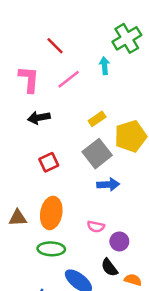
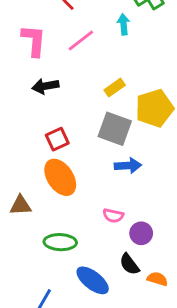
gray square: (97, 154) -> (115, 129), turned -32
orange ellipse: (51, 213) -> (60, 177), moved, turned -44

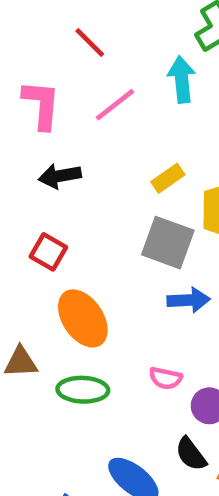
cyan arrow: (123, 24) -> (182, 79), size x1.4
red square: (57, 139) -> (48, 252), moved, turned -35
green ellipse: (60, 242) -> (83, 390), moved

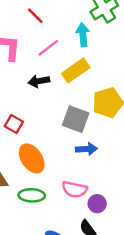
black arrow: (60, 176) -> (39, 81), moved
yellow rectangle: (168, 178) -> (76, 70), moved, size x1.6
pink semicircle: (166, 378) -> (75, 189), size x1.5

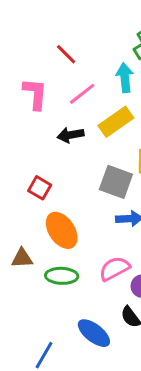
pink semicircle: (75, 189) -> (114, 269), turned 140

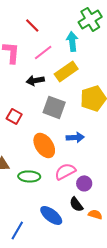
gray square: (116, 182) -> (54, 107), moved
orange ellipse: (62, 230) -> (44, 145), moved

